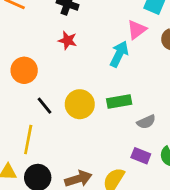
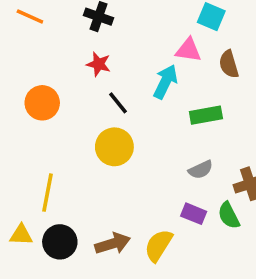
pink triangle: (137, 30) -> (188, 50), turned 45
green rectangle: (119, 101) -> (206, 115), moved
black line: (44, 106) -> (118, 103), moved

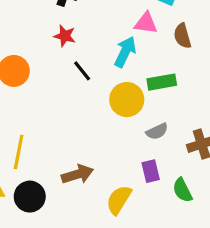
yellow circle: (114, 147) -> (127, 100), moved
purple rectangle: (194, 214) -> (151, 171), turned 55
green semicircle: (229, 215) -> (182, 190), moved
brown arrow: (113, 244) -> (77, 174), moved

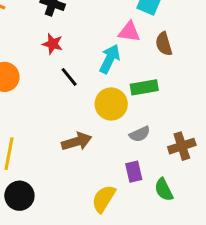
brown arrow: (77, 174) -> (77, 142), moved

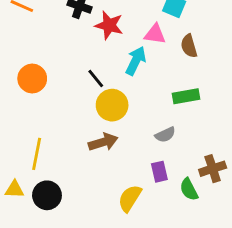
red star: (53, 44) -> (109, 25), moved, size x1.4
green rectangle: (144, 87) -> (186, 96), moved
yellow circle: (111, 104) -> (112, 105), moved
brown cross: (182, 146) -> (213, 169), moved

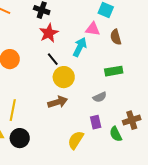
red star: (109, 25) -> (49, 33), moved, turned 30

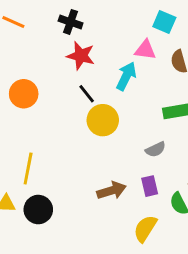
red star: (49, 33) -> (81, 56), turned -30
brown arrow: (58, 102) -> (112, 190), moved
yellow semicircle: (76, 140) -> (145, 229), moved

